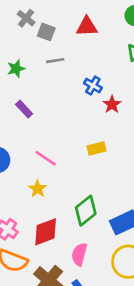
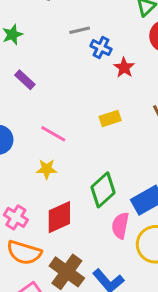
gray line: (55, 61) -> (80, 30), moved
yellow star: (38, 189) -> (47, 169), turned -30
pink semicircle: (79, 254) -> (120, 226), moved

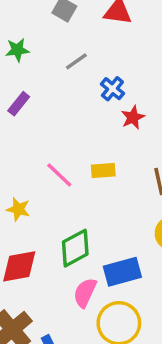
gray line: (80, 30) -> (76, 61), moved, turned -36
purple rectangle: (25, 80) -> (19, 104), turned 72
pink line: (53, 134) -> (59, 175), moved

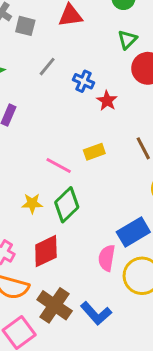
green diamond: (75, 248) -> (67, 205), moved

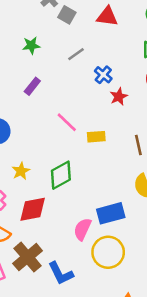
pink line: (59, 165) -> (67, 122), moved
yellow star: (32, 203) -> (21, 171), moved, turned 30

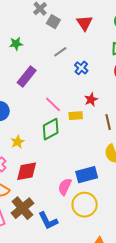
red triangle: (107, 16) -> (85, 23), turned 48
green star: (31, 45) -> (16, 44), moved
purple rectangle: (32, 86) -> (27, 76), size x1.5
red star: (119, 97) -> (91, 100), moved
green diamond: (61, 175) -> (51, 129), moved

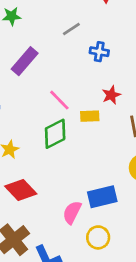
blue cross: (81, 68) -> (99, 52), turned -32
red diamond: (27, 171) -> (21, 190), turned 55
yellow circle: (85, 205) -> (98, 237), size x0.7

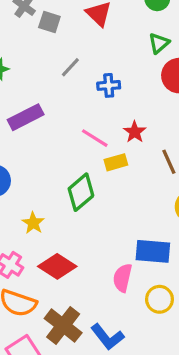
purple rectangle: (25, 61) -> (26, 117), turned 36
pink line: (59, 100) -> (95, 138), moved
blue rectangle: (102, 197) -> (153, 251), turned 32

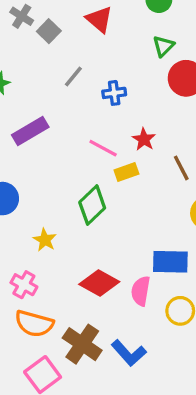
gray square: (49, 22) -> (49, 31), turned 30
red diamond: (57, 266) -> (99, 283), moved

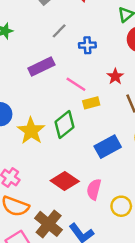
purple rectangle: (30, 131) -> (41, 67), moved
red star: (144, 139) -> (115, 76), moved
yellow star: (45, 240) -> (31, 131), moved, size x1.6
blue rectangle: (170, 262) -> (108, 147), moved, turned -35

